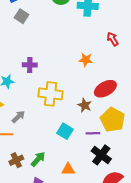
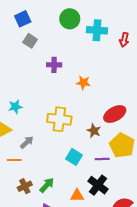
red arrow: (113, 39) -> (124, 40), moved, turned -136
orange star: (86, 60) -> (83, 83), moved
purple cross: (30, 65) -> (54, 65), moved
black cross: (101, 155) -> (98, 185), moved

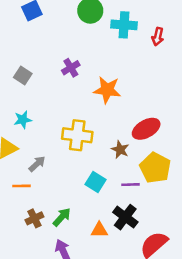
gray square: (30, 41) -> (23, 76), moved
purple cross: (54, 65) -> (71, 68), turned -32
orange star: (83, 83) -> (107, 90), size x1.5

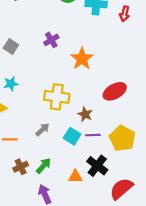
orange star: (107, 90) -> (82, 59), turned 30
brown star: (120, 150) -> (85, 114), moved
gray arrow: (37, 164) -> (43, 130), moved
yellow pentagon: (155, 168) -> (122, 138), moved
purple line: (131, 185) -> (93, 135), moved

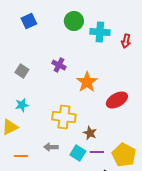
purple cross: (51, 40) -> (59, 65), turned -32
red ellipse: (115, 91) -> (117, 100), moved
gray arrow: (43, 130) -> (51, 147), turned -136

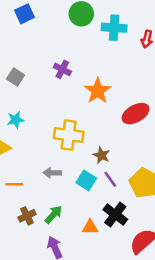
purple line: (97, 152) -> (110, 179), turned 56

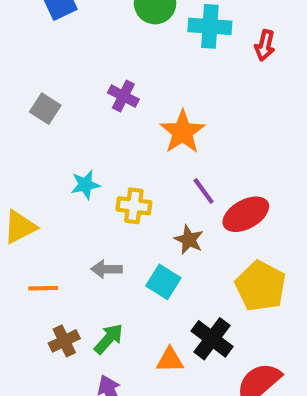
red ellipse: (136, 114) -> (246, 214), moved
cyan star: (16, 120) -> (85, 185), moved
yellow cross: (69, 135) -> (134, 206), size x0.7
purple line: (110, 179) -> (204, 191), moved

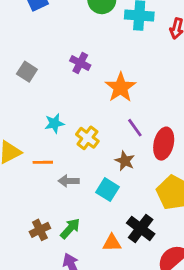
yellow cross: (134, 206) -> (87, 138), turned 30
red ellipse: (246, 214) -> (164, 144), turned -48
orange line: (43, 288) -> (43, 162), moved

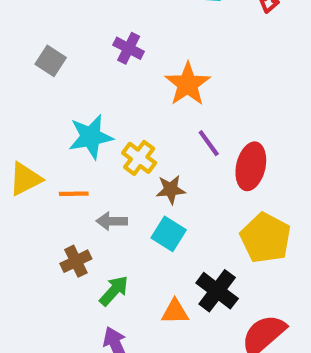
cyan star: (54, 123) -> (91, 137), size x1.5
brown star: (125, 161) -> (171, 190), moved, turned -30
brown cross: (40, 230) -> (76, 261), moved

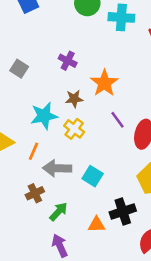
brown star: (171, 190) -> (74, 99), moved
orange line: (74, 194) -> (34, 151), turned -66
gray arrow: (112, 221) -> (57, 168), size x1.5
black cross: (217, 291) -> (123, 212), turned 35

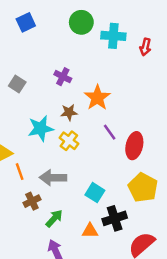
orange line: (34, 151) -> (20, 172), moved, turned -42
cyan square: (93, 176) -> (95, 193), moved

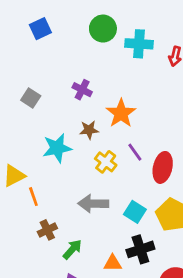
yellow cross: (69, 141) -> (106, 162), moved
gray arrow: (53, 178) -> (93, 204), moved
cyan square: (95, 193) -> (135, 212), moved

